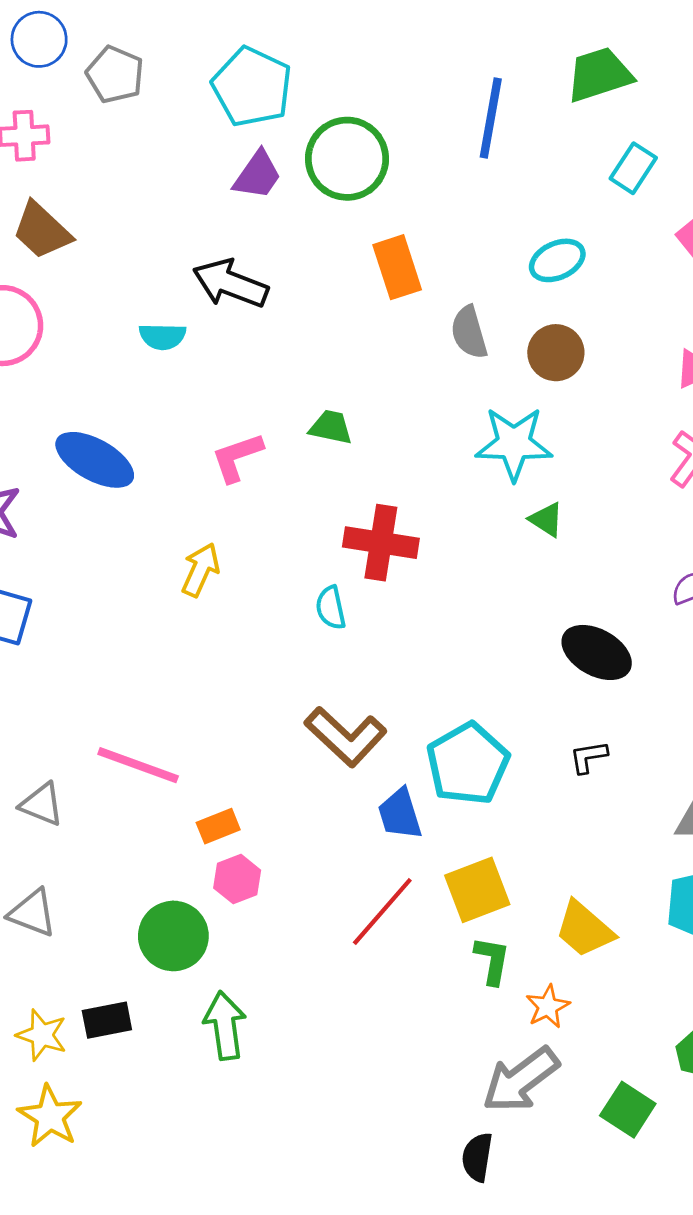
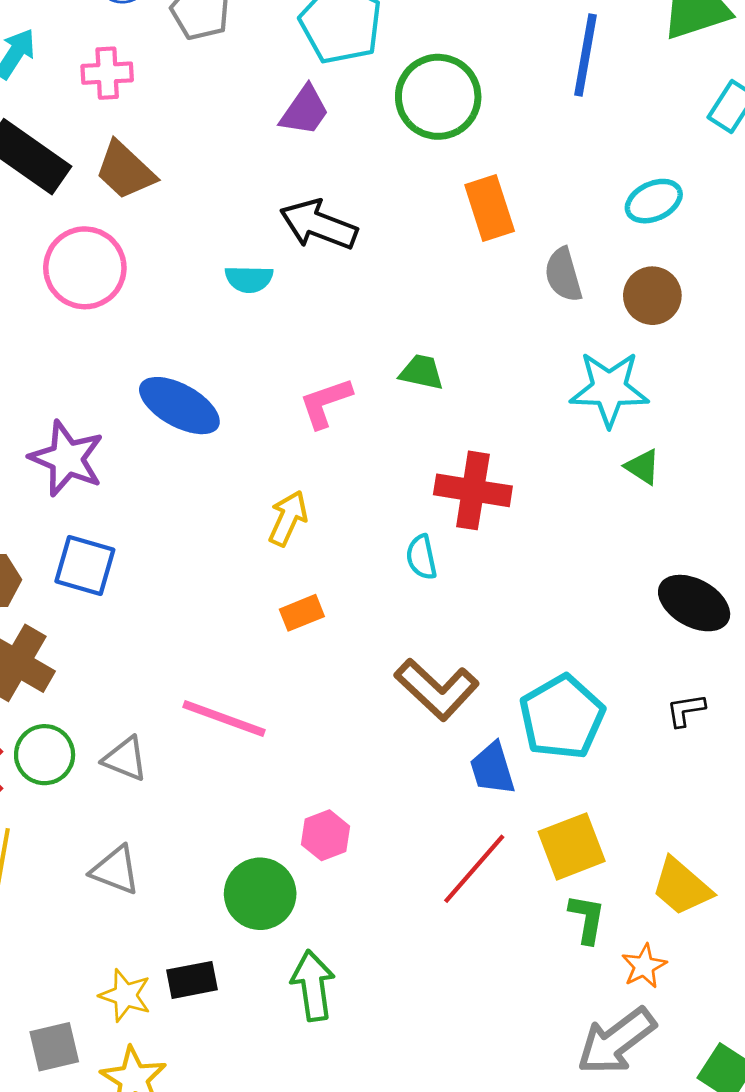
purple trapezoid: (257, 175) -> (305, 111), moved
orange rectangle: (218, 826) -> (302, 613), moved

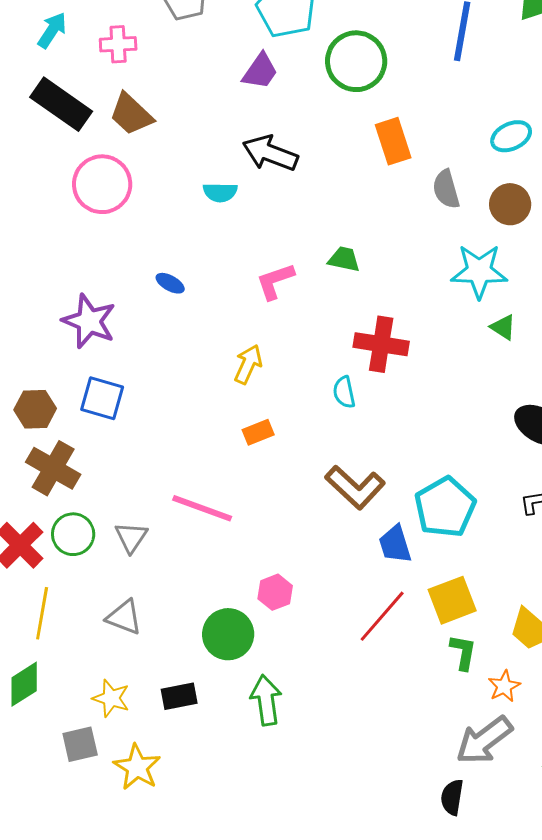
blue ellipse: (179, 406) -> (170, 283), size x0.5
gray triangle: (125, 759) -> (131, 537), turned 42
yellow star: (125, 995) -> (111, 698), moved

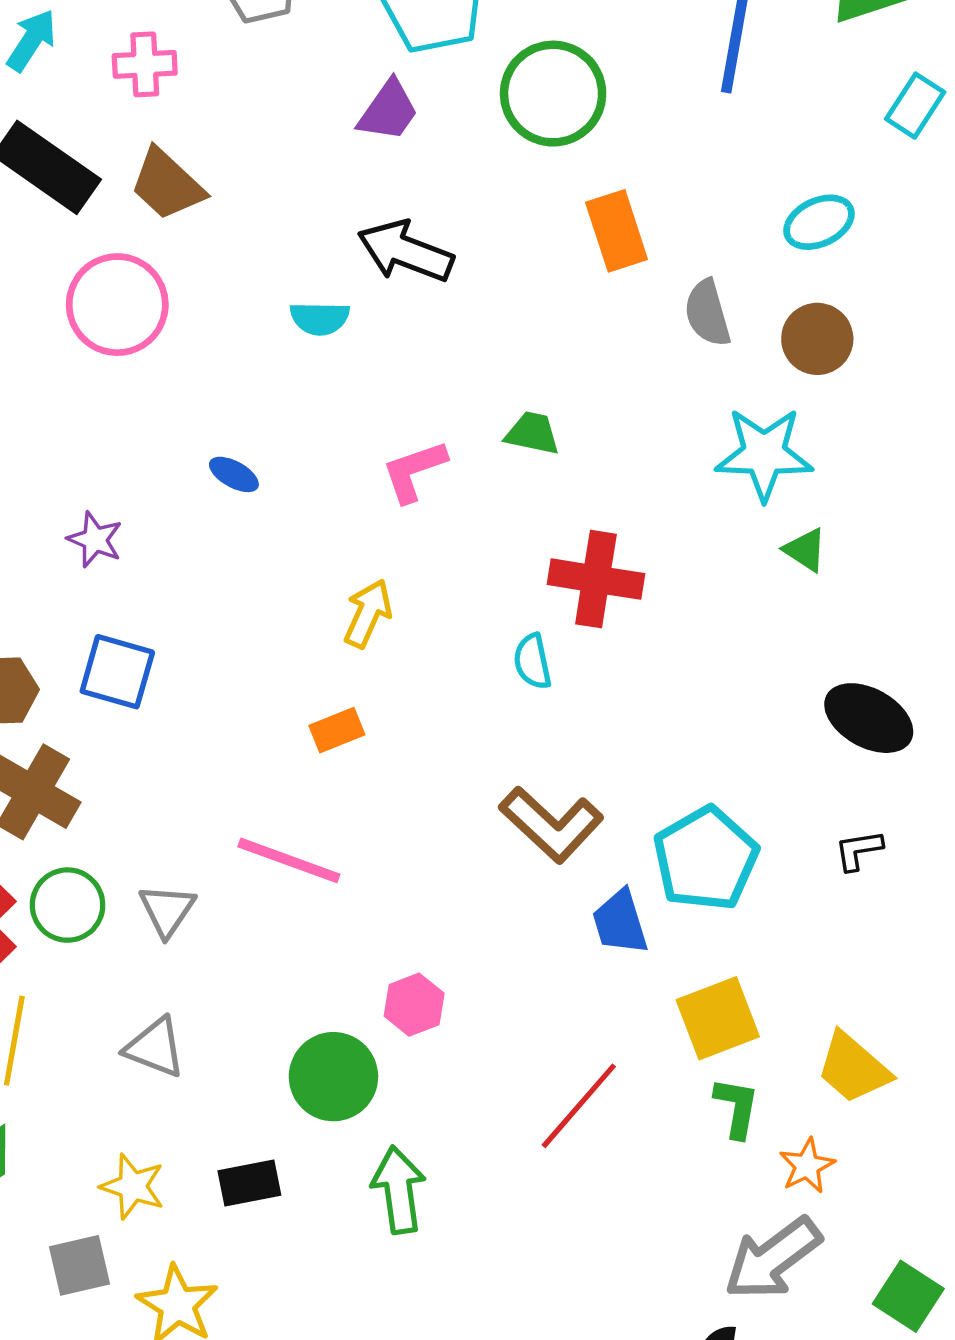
purple star: (89, 321) -> (95, 540), size x0.6
orange rectangle: (258, 432) -> (337, 730), moved
red line: (382, 616) -> (579, 1106), moved

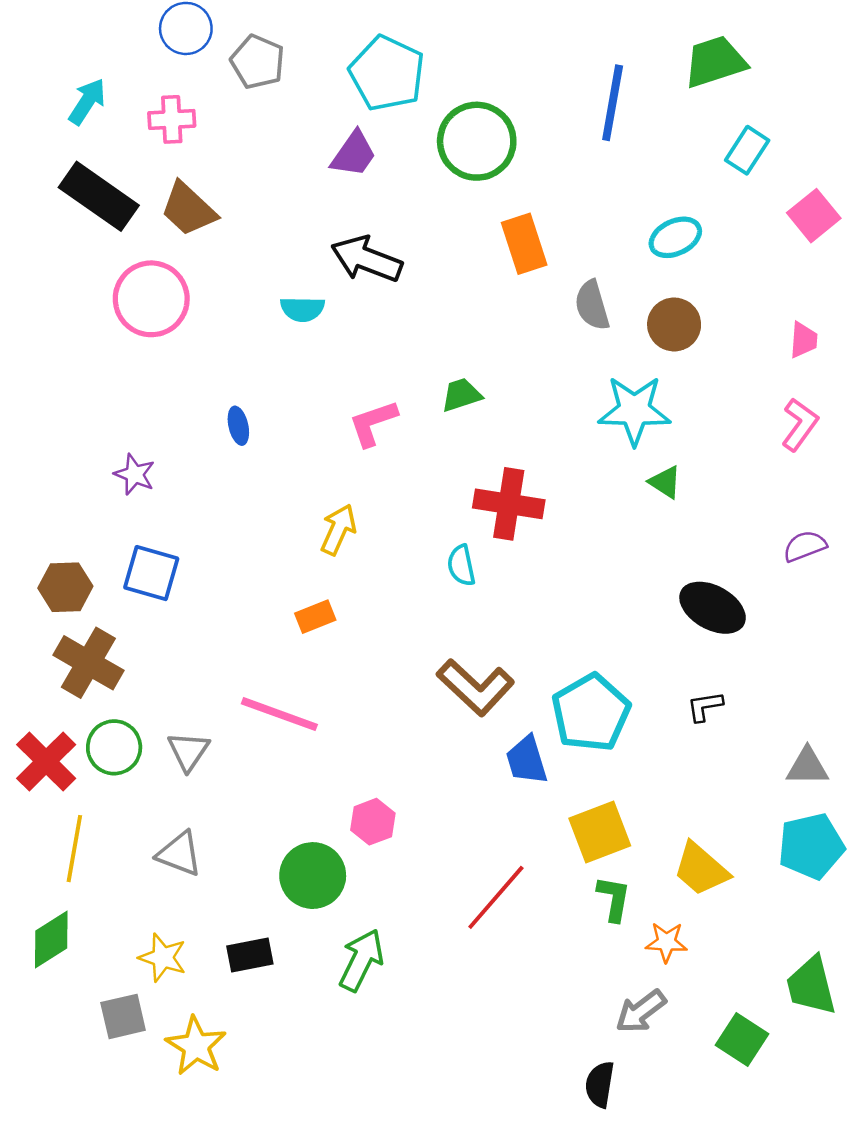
green trapezoid: (532, 433) -> (461, 395), turned -30
blue ellipse: (234, 474) -> (238, 426), turned 48
orange star: (807, 1166) -> (666, 942), turned 30
green arrow: (399, 1190) -> (361, 960), turned 34
gray arrow: (773, 1259) -> (641, 1011), size x0.7

